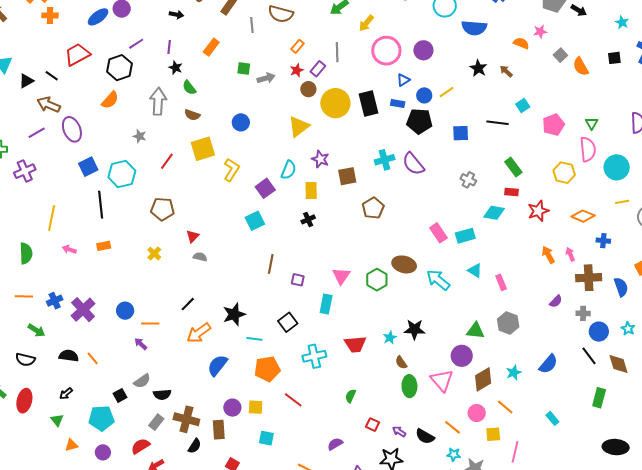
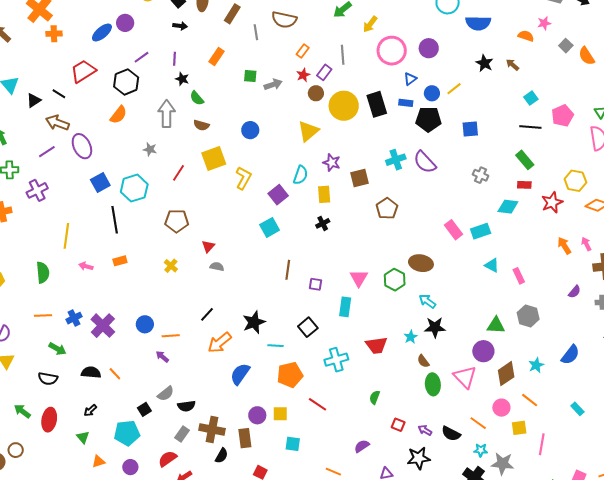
black line: (497, 123) -> (530, 127), moved
yellow hexagon: (564, 173) -> (575, 181), moved
cyan arrow: (438, 280) -> (427, 301), moved, size x0.7

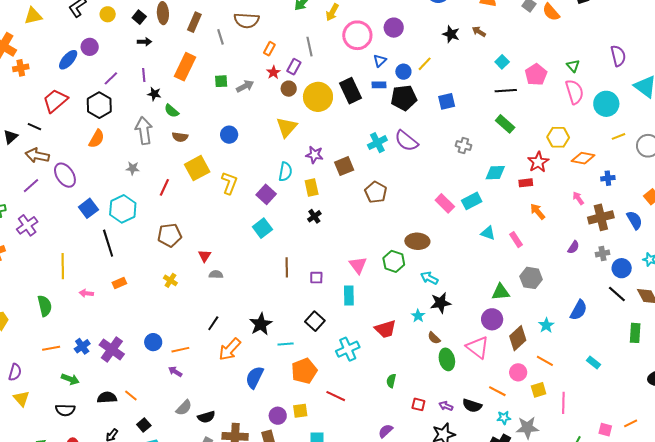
orange rectangle: (217, 57) -> (185, 67), size x1.5
red rectangle: (524, 185) -> (526, 183), moved
orange arrow: (564, 246) -> (538, 212), moved
black square: (144, 409) -> (144, 425), moved

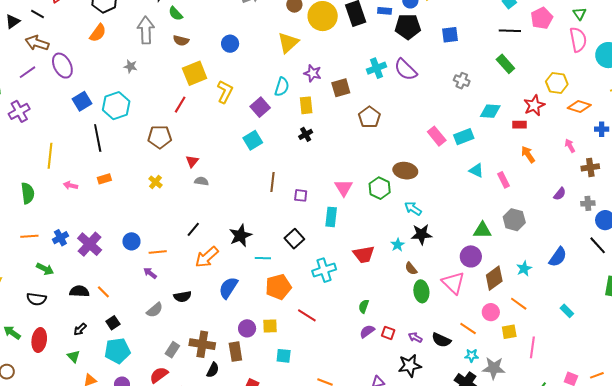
red line: (164, 187) -> (180, 105), moved
brown cross: (601, 217) -> (590, 167), size x0.7
black semicircle: (206, 417) -> (182, 297), moved
purple semicircle: (386, 431) -> (367, 331), moved

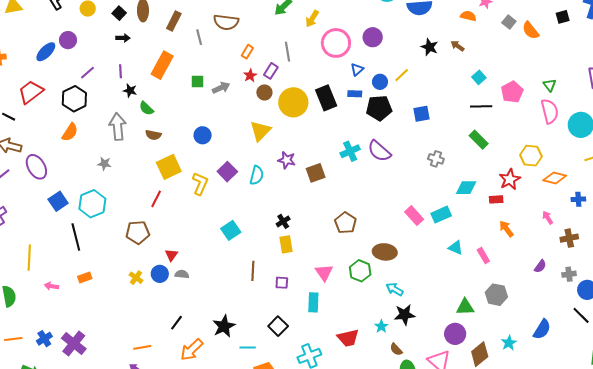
yellow rectangle: (306, 105) -> (286, 244), moved
purple square: (260, 107) -> (227, 172), moved
brown pentagon: (369, 117) -> (345, 223), moved
blue circle: (131, 241) -> (160, 274), moved

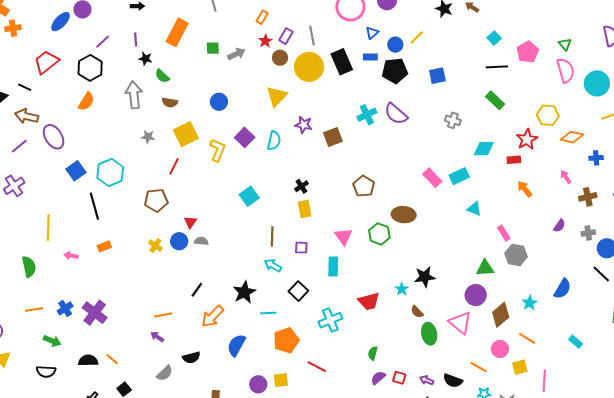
gray line: (287, 52) -> (312, 36), moved
gray star: (104, 164) -> (148, 137), moved
pink rectangle: (483, 256) -> (504, 233), moved
cyan arrow: (395, 289) -> (273, 265), moved

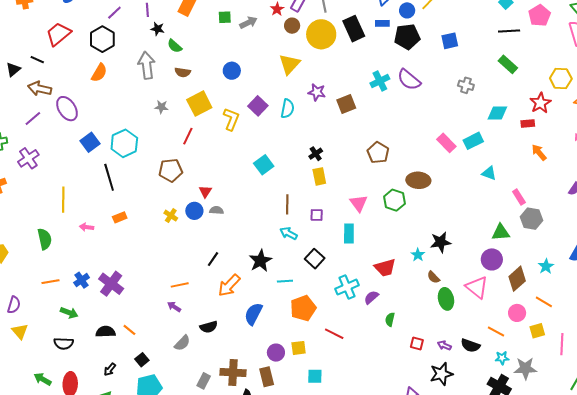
purple semicircle: (378, 378) -> (371, 297), moved

